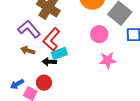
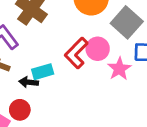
red L-shape: (51, 39) -> (76, 53), moved
pink star: (108, 60) -> (119, 69), moved, turned -30

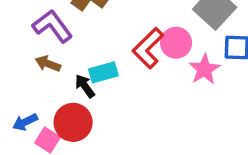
black arrow: (29, 82) -> (85, 86), turned 48
red circle: (20, 110) -> (73, 122), size x1.4

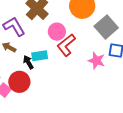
pink circle: (176, 43) -> (57, 32), moved
pink star: (204, 69) -> (97, 61), turned -30

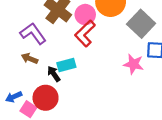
pink circle: (57, 32) -> (85, 15), moved
red L-shape: (66, 45) -> (85, 33), moved

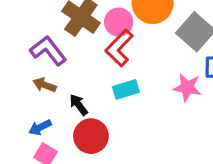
cyan rectangle: (66, 65) -> (126, 89), moved
blue arrow: (14, 97) -> (40, 127), moved
red circle: (46, 98) -> (91, 136), moved

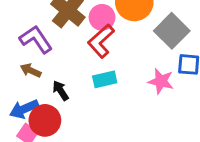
blue arrow: (40, 127) -> (24, 109), size x1.4
red circle: (91, 136) -> (45, 120), moved

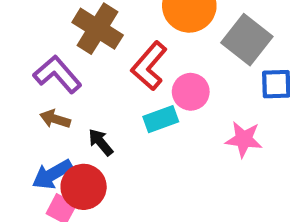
pink circle: (102, 17) -> (191, 92), moved
pink star: (161, 81) -> (244, 139), moved

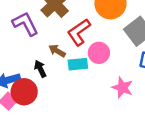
brown arrow: (55, 119) -> (57, 51), moved

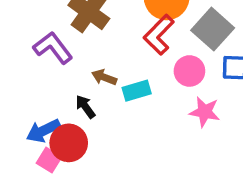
red L-shape: (79, 32) -> (159, 35), moved
pink circle: (99, 53) -> (189, 71), moved

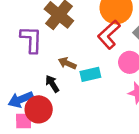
purple L-shape: (53, 48) -> (31, 39), turned 36
pink square: (49, 160) -> (23, 121), turned -36

